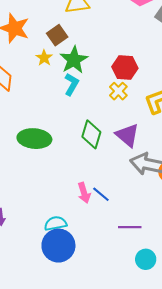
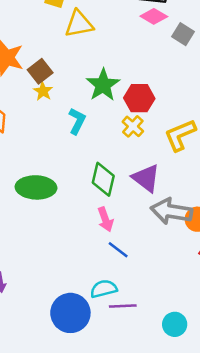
brown square: (57, 35) -> (40, 71), moved
green star: (74, 60) -> (103, 85), moved
pink arrow: (84, 193) -> (105, 219), moved
cyan semicircle: (56, 223) -> (104, 289), moved
purple line: (130, 227) -> (123, 306), moved

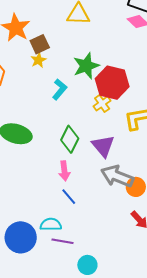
red hexagon: (139, 98) -> (112, 83), size x1.4
cyan circle: (175, 324) -> (87, 265), moved

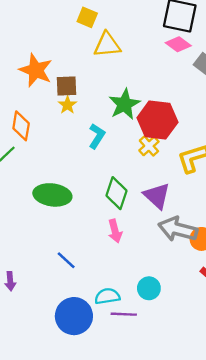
brown square: (40, 44) -> (66, 86), turned 30
blue line: (69, 197) -> (66, 260), moved
cyan circle: (87, 265) -> (149, 288), moved

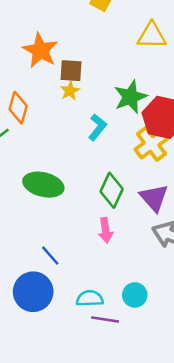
yellow triangle: (107, 45) -> (152, 36), moved
yellow cross: (149, 146) -> (151, 144), size x1.5
blue circle: (74, 316) -> (33, 292), moved

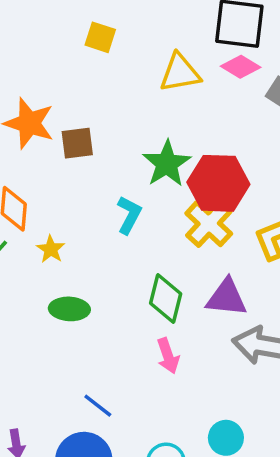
yellow star: (70, 91) -> (51, 249), moved
green ellipse: (43, 185) -> (69, 309), size x0.7
purple triangle: (154, 198) -> (227, 298), turned -32

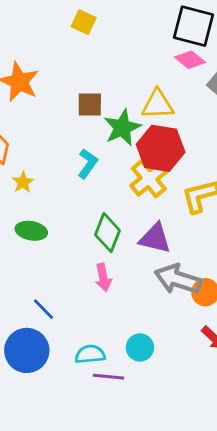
yellow triangle: (180, 73) -> (158, 104), moved
brown square: (77, 143) -> (90, 104), moved

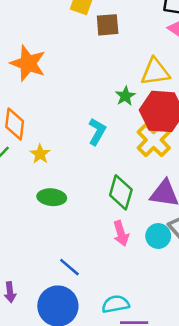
brown square: (90, 104) -> (108, 25), moved
green star: (122, 128) -> (125, 96), size x0.6
cyan circle: (140, 347) -> (158, 236), moved

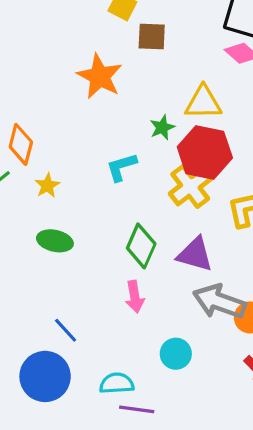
orange star: (28, 63) -> (100, 76), moved
cyan L-shape: (97, 132) -> (121, 167), turned -144
cyan circle: (158, 236) -> (176, 354), moved

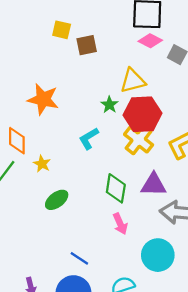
orange star: (100, 76) -> (43, 99), moved
green ellipse: (55, 241) -> (57, 200), turned -35
cyan circle: (176, 354) -> (158, 255), size x1.5

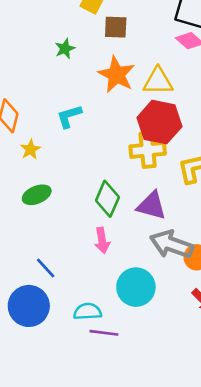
orange star: (43, 99) -> (117, 75), moved
green star: (109, 105) -> (65, 49), moved
cyan L-shape: (89, 138) -> (69, 116), moved
yellow cross: (139, 140) -> (148, 150), turned 32

